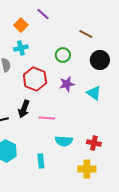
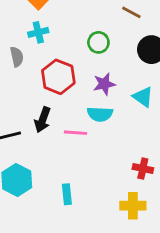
cyan semicircle: (64, 141) -> (100, 114), moved

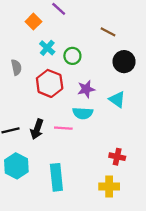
cyan cross: (38, 32) -> (47, 48), moved, turned -35
green circle: (98, 42) -> (72, 56), moved
black arrow: (43, 120) -> (37, 129), moved
cyan rectangle: (67, 194) -> (56, 177), size x1.6

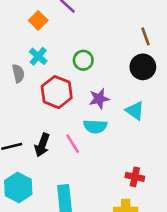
brown line: (108, 32) -> (146, 36), moved, turned 42
cyan cross: (47, 48) -> (38, 56), moved
pink line: (63, 128) -> (73, 144), turned 54

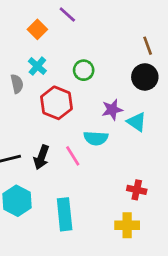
purple star: (99, 99) -> (112, 110), moved

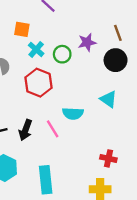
orange square: (37, 29) -> (22, 29), moved, turned -35
cyan cross: (37, 66) -> (36, 49), moved
purple star: (112, 110) -> (87, 42), moved

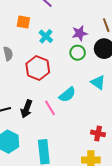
cyan cross: (36, 49) -> (46, 36), moved
green circle: (62, 54) -> (78, 53), moved
cyan semicircle: (73, 113) -> (67, 95), turned -42

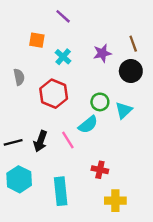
green circle: (78, 53) -> (100, 102), moved
cyan triangle: (98, 82) -> (124, 110), turned 42
red cross: (98, 133) -> (100, 170), moved

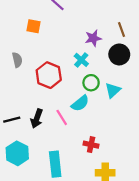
cyan cross: (63, 57) -> (81, 60), moved

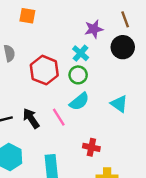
green circle: (91, 83) -> (78, 75), moved
cyan triangle: (113, 90) -> (119, 104), moved, turned -42
black arrow: (37, 119) -> (31, 118), turned 126

